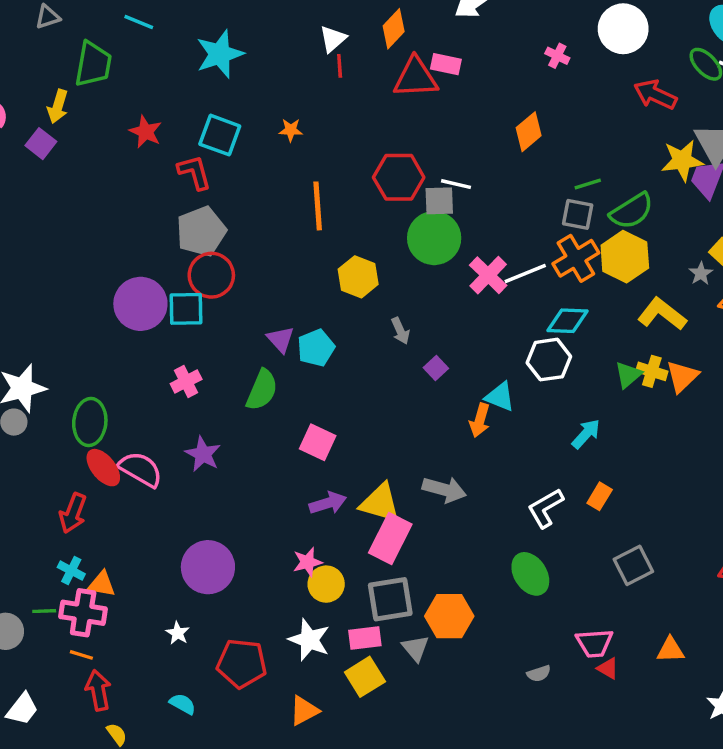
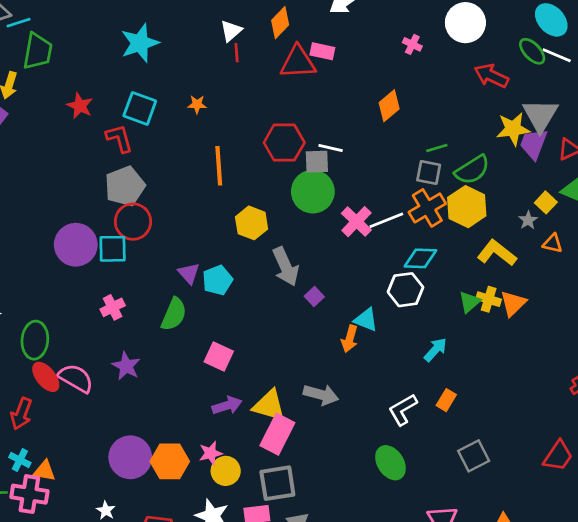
cyan line: (139, 22) -> (19, 23), moved, turned -40
gray arrow: (400, 331) -> (286, 267), size x1.8
orange hexagon: (449, 616) -> (170, 461), moved

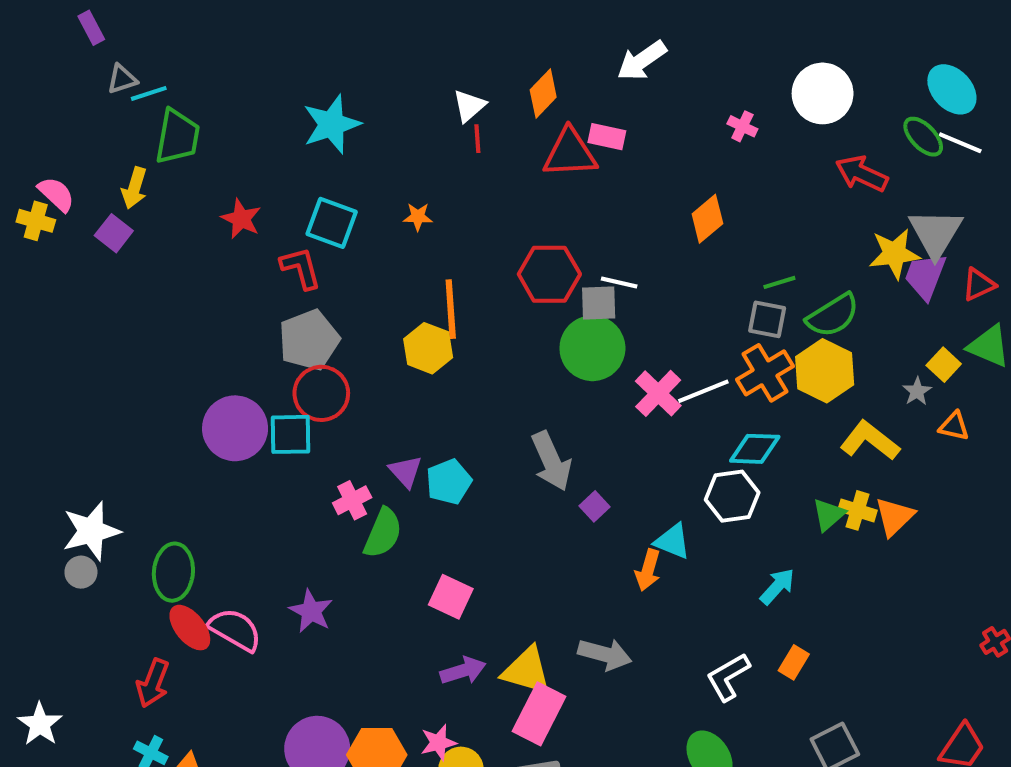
yellow hexagon: (252, 223) -> (428, 348), moved
pink cross: (113, 307) -> (352, 500), moved

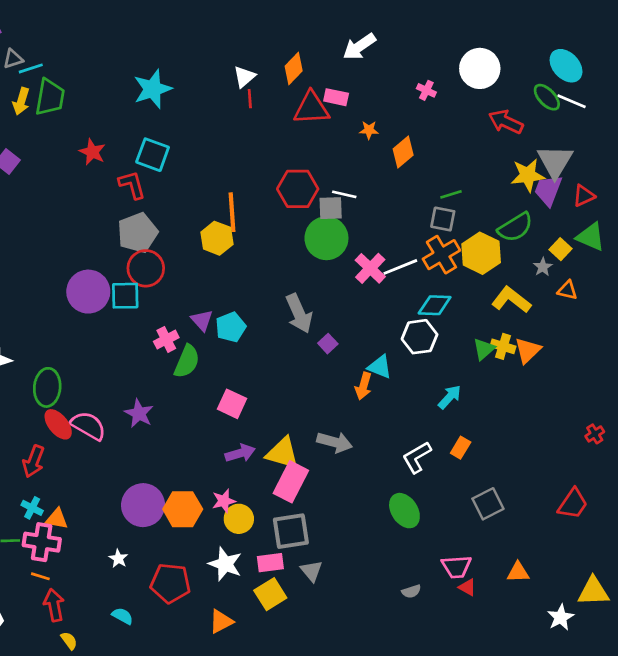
yellow arrow: (134, 188) -> (21, 101), moved
orange star: (418, 217) -> (369, 130), moved
green semicircle: (833, 315) -> (515, 227), moved

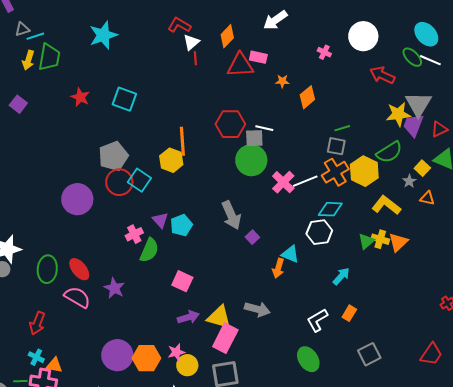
cyan star: (153, 89) -> (103, 35), moved
red L-shape: (132, 185) -> (179, 25), moved, turned -45
cyan square: (125, 296) -> (139, 180), moved, turned 35
red ellipse: (58, 424) -> (79, 269), moved

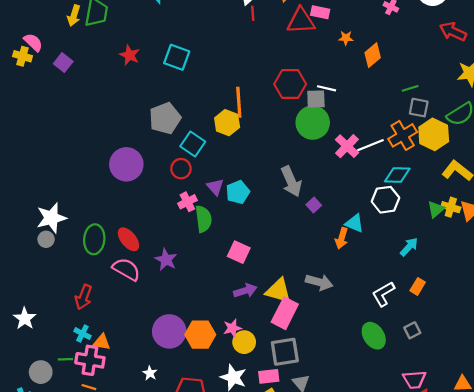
gray square: (336, 146) -> (419, 108), moved
red circle: (119, 182) -> (181, 169), moved, size x0.7
green semicircle: (149, 250) -> (203, 219), turned -30
gray square: (369, 354) -> (412, 330), moved, size x0.7

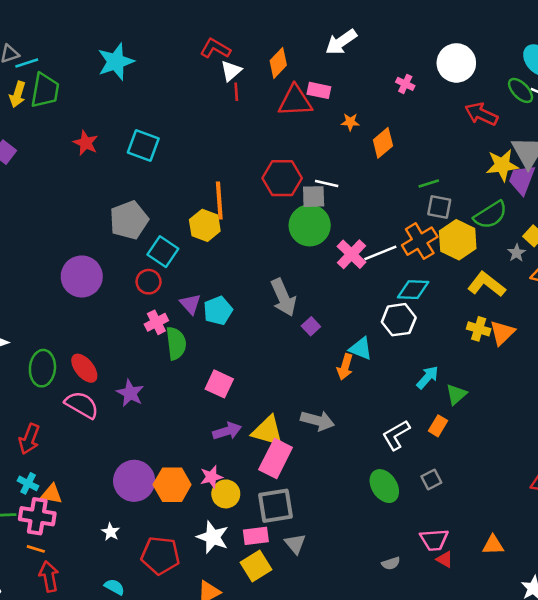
green triangle: (436, 209) -> (456, 394), moved

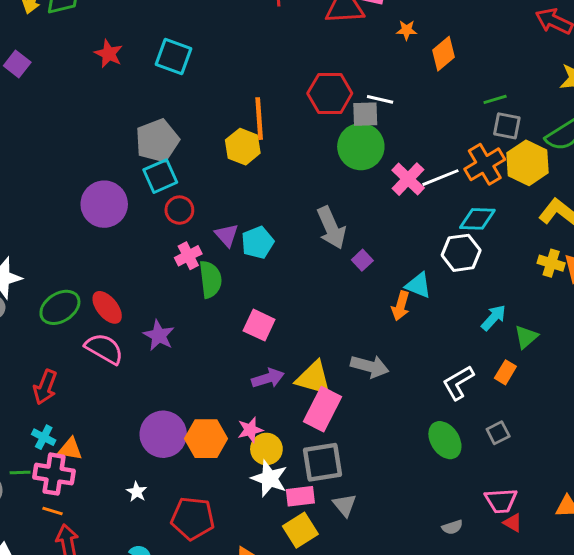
cyan square: (163, 252) -> (160, 176), moved, turned 32
green ellipse: (42, 368) -> (60, 307), turned 52
white star: (213, 537) -> (269, 478), moved

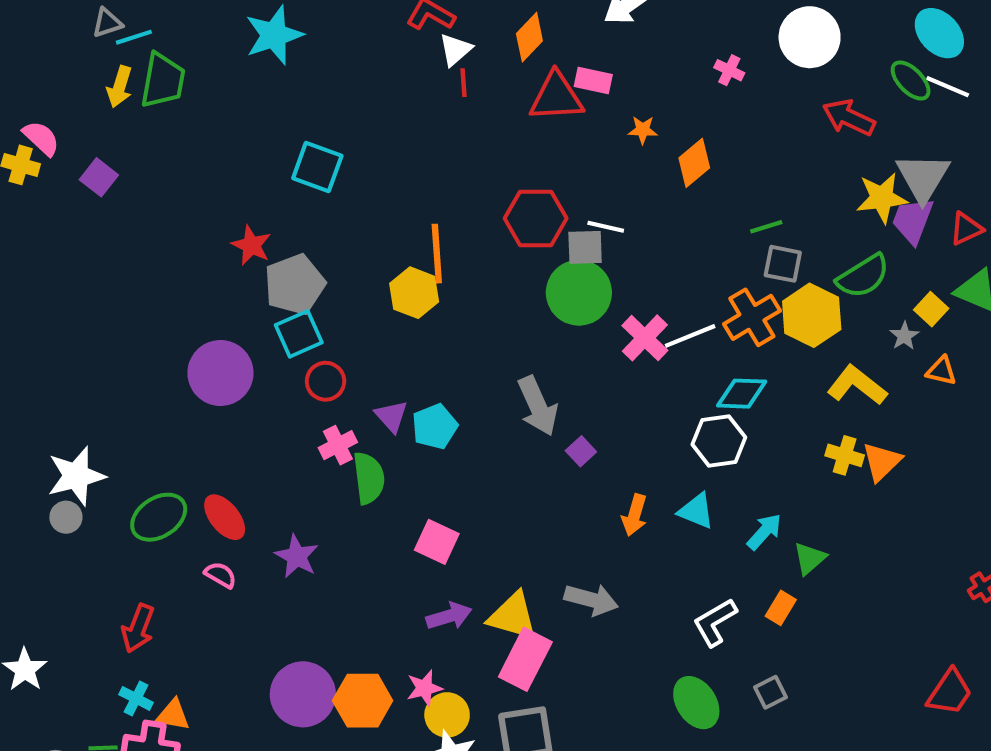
red star: (109, 54) -> (251, 245), moved
cyan triangle: (418, 285) -> (696, 511), moved
pink semicircle: (104, 349) -> (220, 575), size x0.6

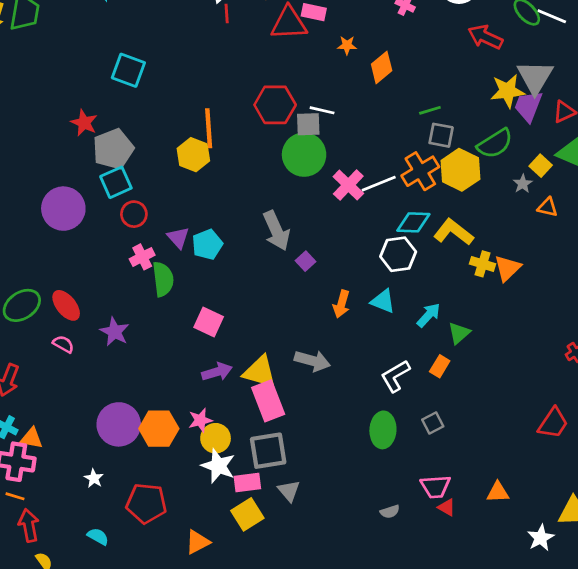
yellow L-shape: (857, 385) -> (453, 232), moved
pink rectangle: (525, 659) -> (268, 401), turned -48
green ellipse: (696, 703) -> (383, 430), turned 36

